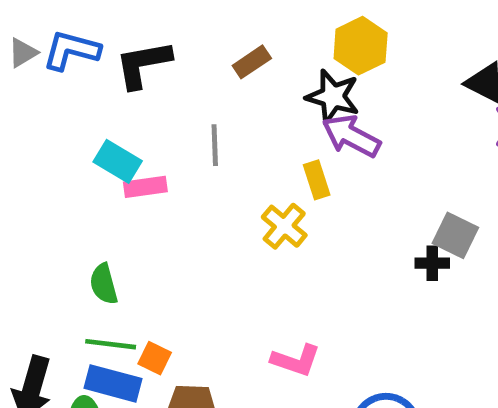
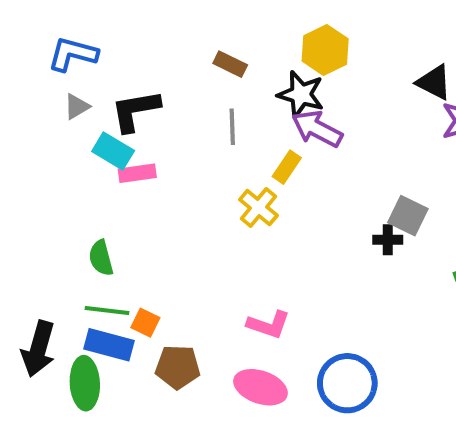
gray triangle: (23, 53) -> (77, 107), moved
brown rectangle: (252, 62) -> (230, 64), turned 60
black L-shape: (143, 64) -> (135, 111), moved
gray line: (215, 145) -> (232, 127), moved
yellow rectangle: (317, 180) -> (287, 167), turned 52

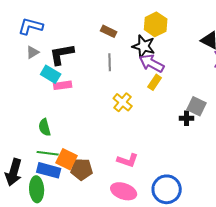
yellow rectangle: (287, 167) -> (155, 82), moved
orange square: (145, 323) -> (67, 159), size x1.5
brown pentagon: (178, 367) -> (82, 169), moved

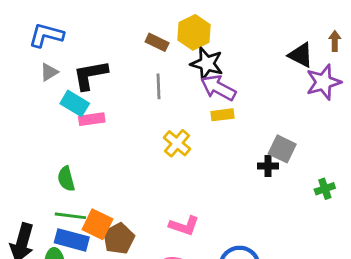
yellow hexagon: (156, 24) -> (194, 32), moved
yellow rectangle: (155, 82) -> (223, 115), turned 49
brown pentagon: (82, 169) -> (119, 239), turned -30

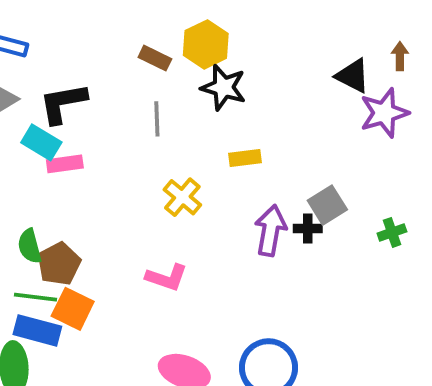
purple arrow: (218, 88) -> (270, 230), moved, turned 72
gray square: (282, 149) -> (327, 205), turned 32
green cross: (325, 189) -> (392, 232), moved
pink L-shape: (184, 226) -> (167, 278), moved
brown pentagon: (119, 239) -> (59, 264), moved

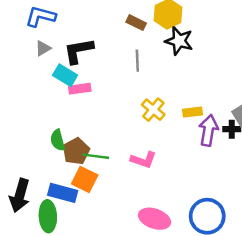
yellow rectangle: (245, 158) -> (193, 112), moved
green line: (35, 297) -> (96, 156), moved

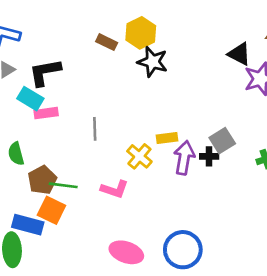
gray line: (137, 61) -> (95, 129), moved
yellow cross: (153, 110) -> (139, 156), moved
green semicircle: (58, 140) -> (16, 154), moved

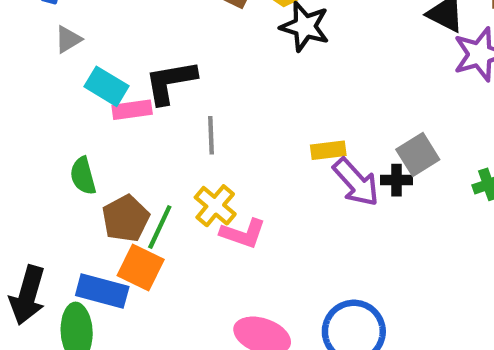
black L-shape: (45, 72) -> (170, 82), moved
yellow cross: (139, 156) -> (215, 206), moved
purple arrow: (184, 158) -> (356, 182), turned 128
green line: (63, 185) -> (160, 227), turned -72

